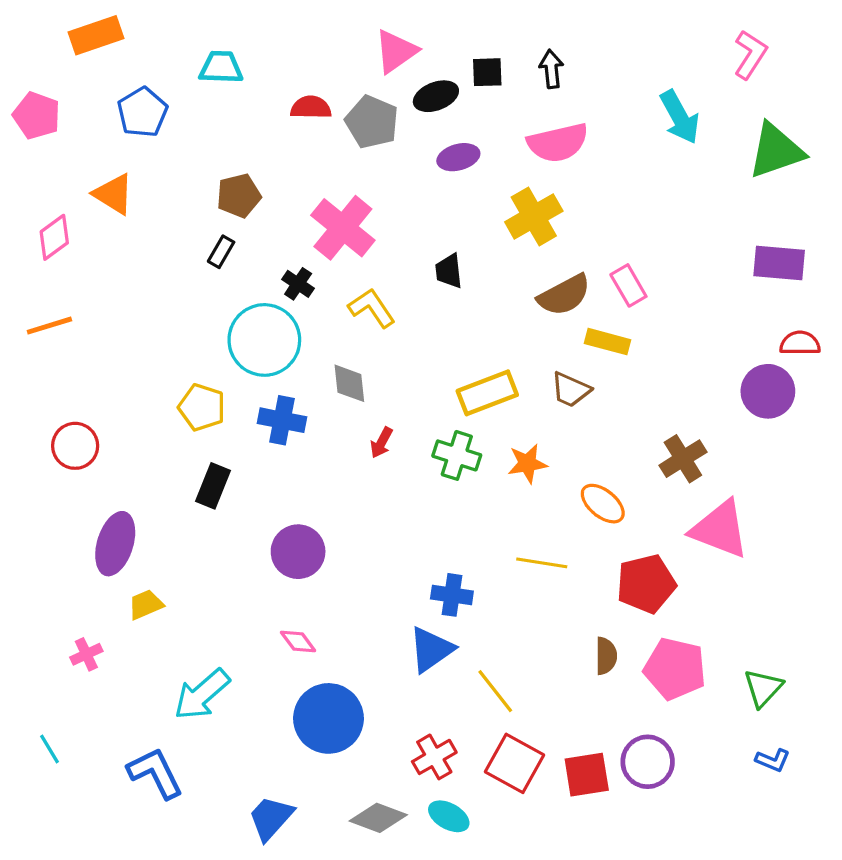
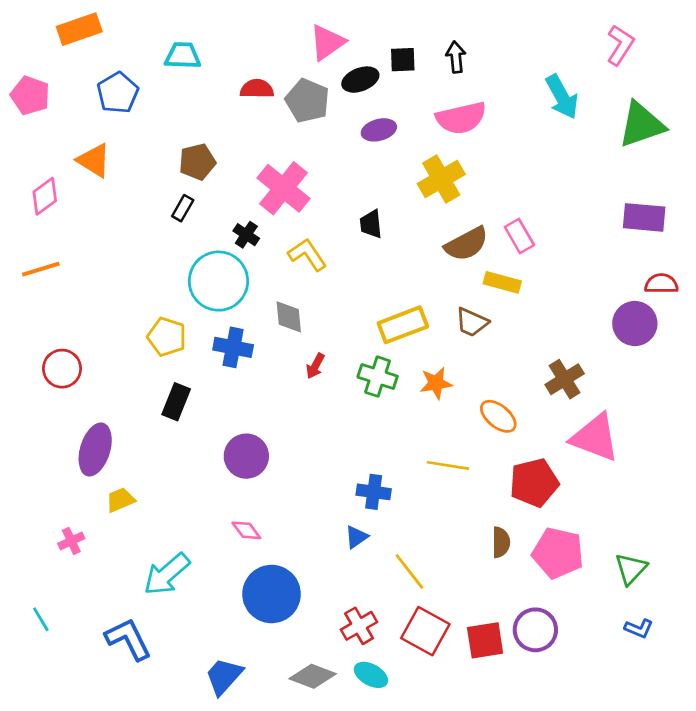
blue triangle: (431, 649) -> (356, 537), size x0.6

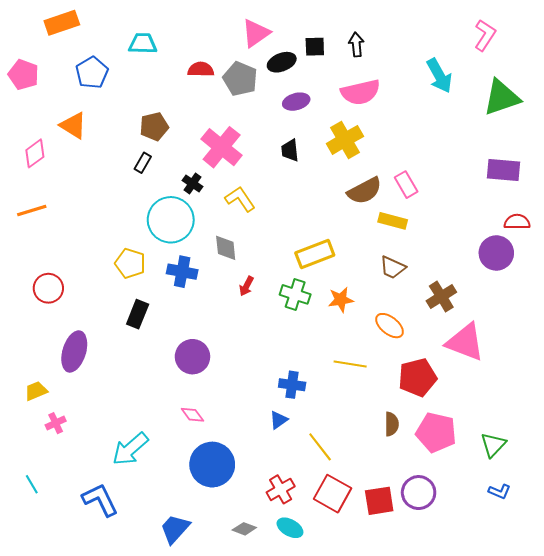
black trapezoid: (371, 224) -> (290, 150), moved
brown trapezoid: (472, 322) -> (393, 267), moved
yellow trapezoid: (120, 500) -> (36, 391), moved
gray diamond: (313, 676) -> (244, 529), size x0.7

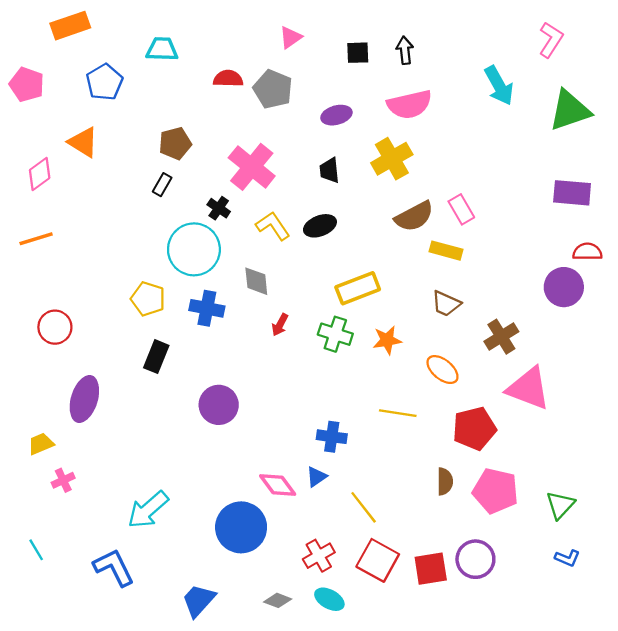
pink triangle: (256, 33) -> (291, 37), size x0.7
black ellipse: (282, 62) -> (320, 226), moved
pink diamond: (192, 415) -> (278, 485), moved, size x1.4

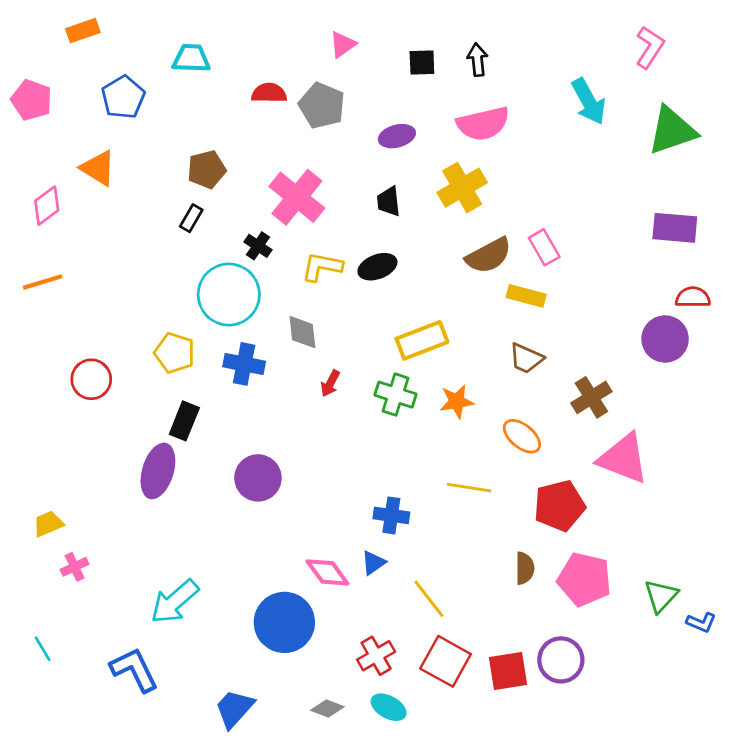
orange rectangle: (70, 26) -> (83, 31), size x0.7
yellow L-shape: (273, 226) -> (322, 267), turned -45
red circle: (55, 327) -> (91, 379), moved
purple ellipse: (84, 399) -> (158, 471), moved
blue L-shape: (567, 558) -> (701, 622), moved

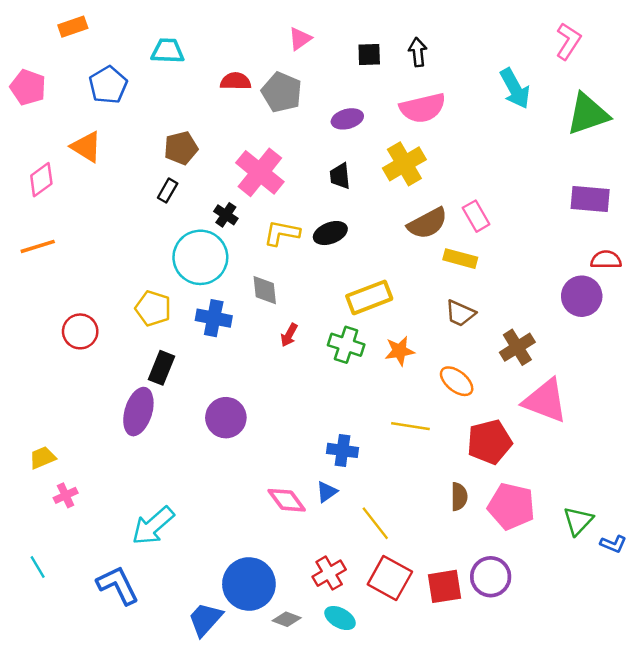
blue circle: (284, 622) -> (249, 584), moved

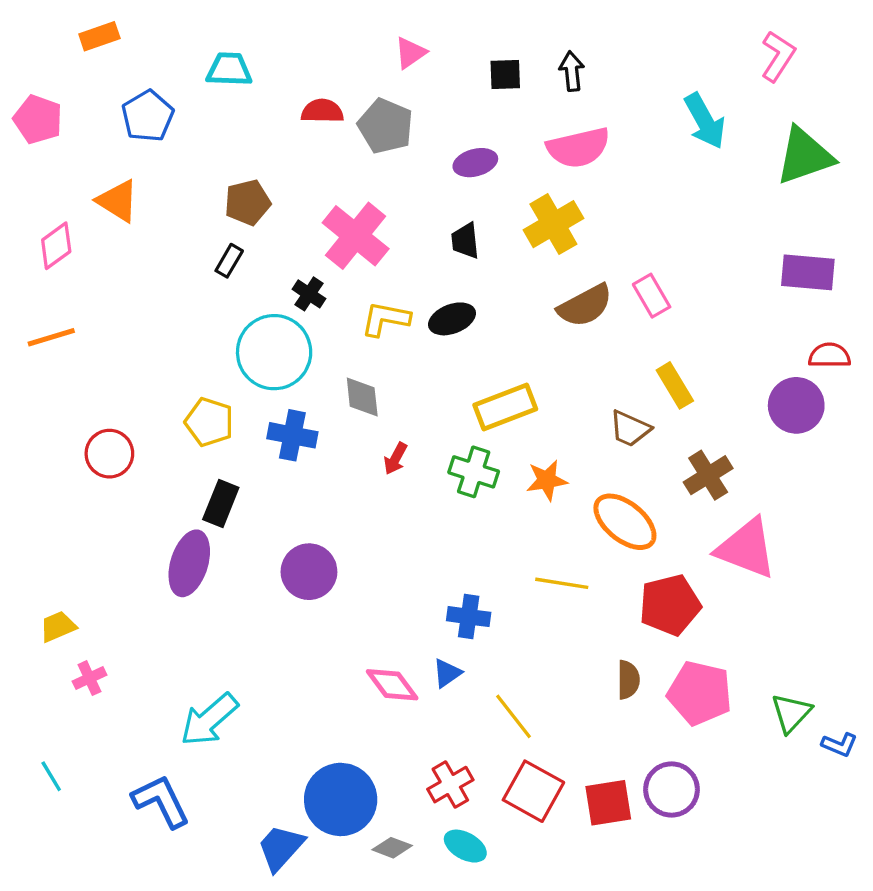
yellow rectangle: (460, 259) -> (675, 385), moved, turned 44
orange ellipse: (457, 381) -> (625, 522), size x1.4

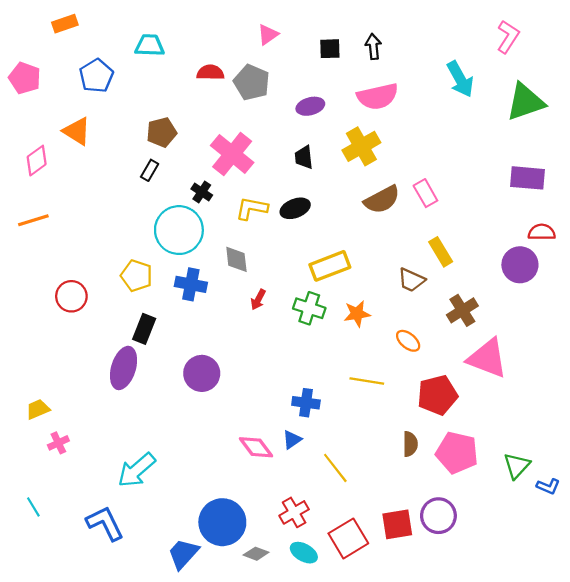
orange ellipse: (625, 522) -> (408, 341), size x0.6
red square: (533, 791) -> (348, 538), moved, turned 30

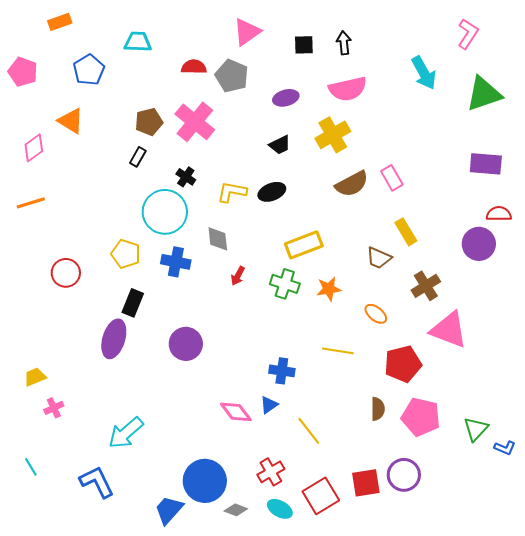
pink triangle: (268, 35) -> (247, 32), size x1.4
pink cross: (232, 154) -> (195, 122), moved
black trapezoid: (304, 157) -> (280, 145), turned -110

